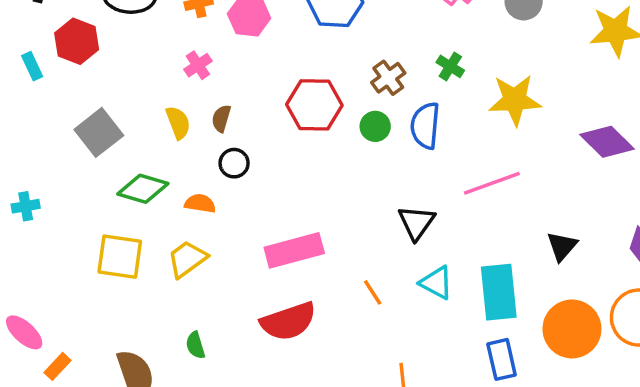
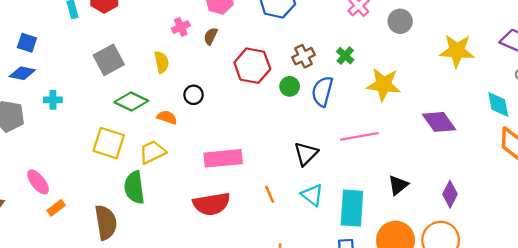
brown semicircle: (221, 118) -> (211, 36), moved
green semicircle: (195, 345) -> (134, 187), moved, size x1.8

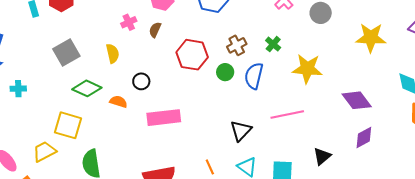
yellow trapezoid: (152, 152) -> (44, 152), moved
pink rectangle: (223, 158) -> (164, 118), moved
purple diamond: (450, 194) -> (364, 138), moved, turned 35

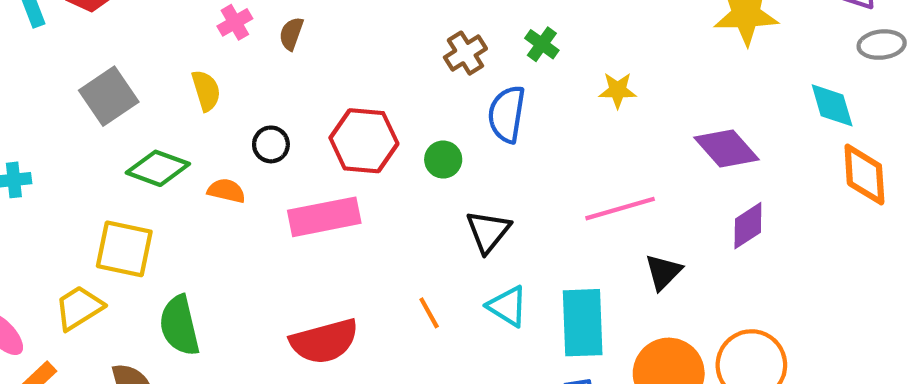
red hexagon: (192, 55) -> (364, 141), moved
yellow star: (307, 69) -> (618, 90), size x0.6
green circle: (225, 72) -> (443, 160), moved
pink line: (287, 114) -> (620, 209), moved

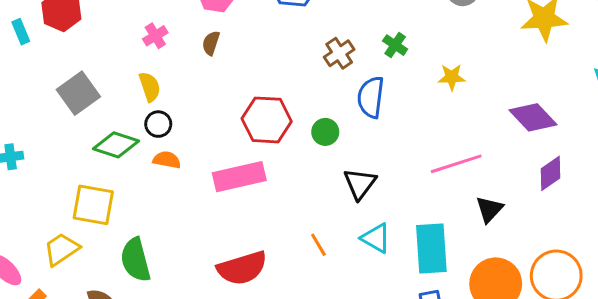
pink cross: (235, 22) -> (155, 36), moved
black circle: (271, 144) -> (158, 124), moved

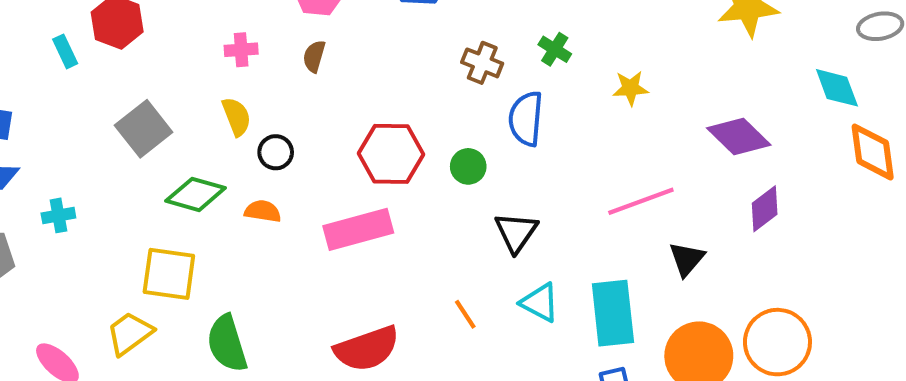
pink cross: (155, 36) -> (241, 50), turned 30
brown cross: (339, 53) -> (482, 63), turned -32
black circle: (158, 124) -> (276, 152), moved

